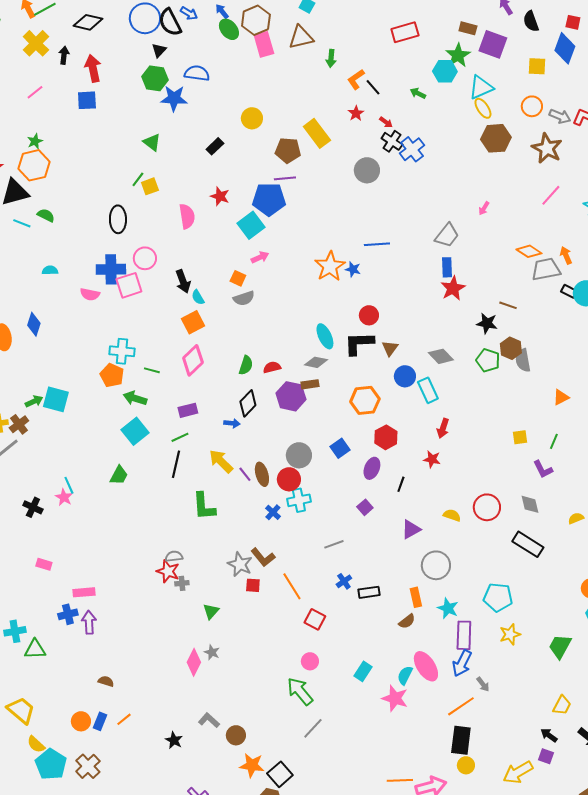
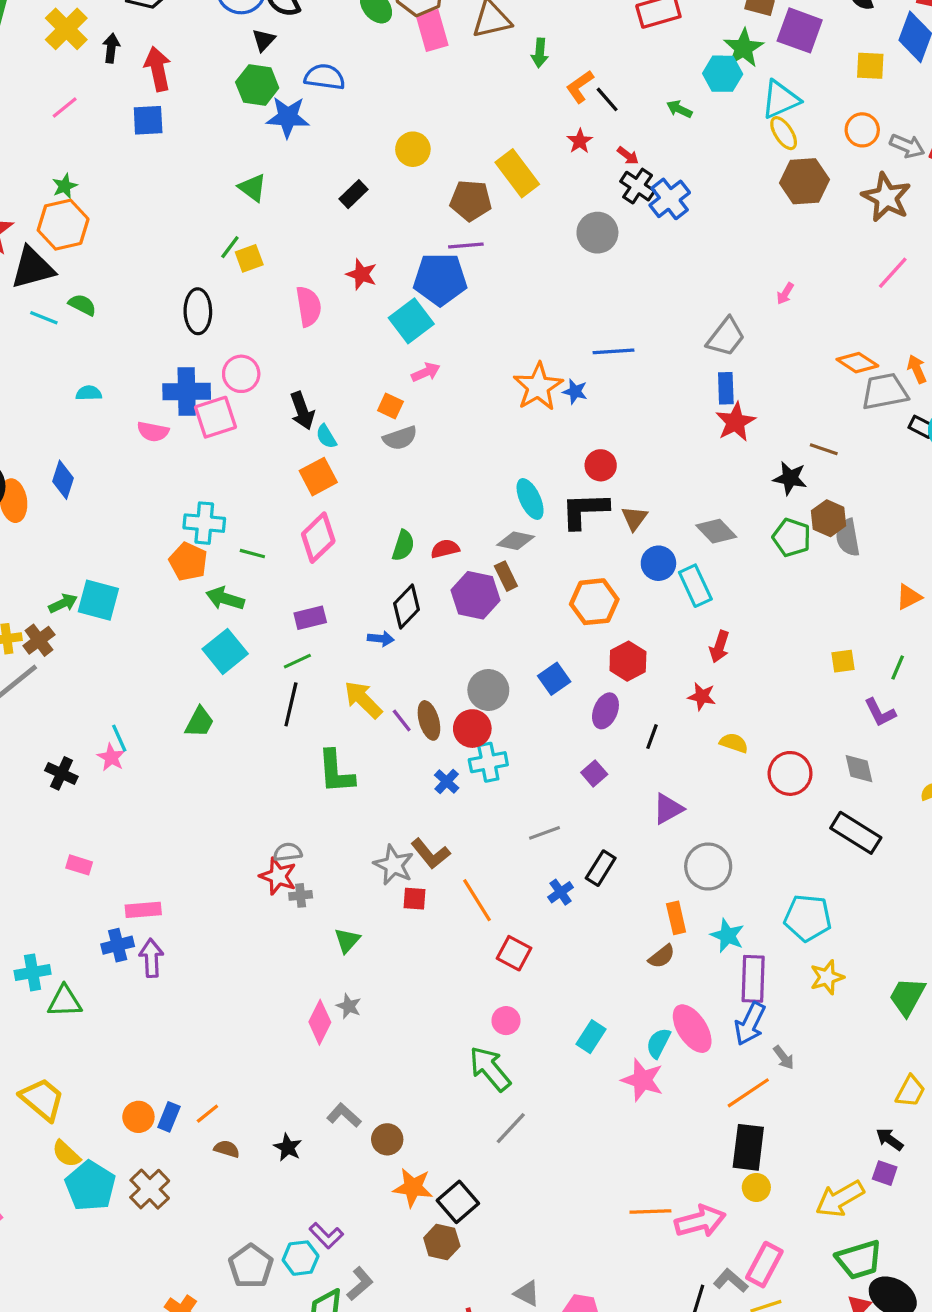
brown rectangle: (310, 384) -> (506, 576), turned 72
yellow semicircle: (452, 515) -> (734, 743), moved
black rectangle: (369, 592) -> (601, 868), moved, turned -50
brown semicircle: (106, 681) -> (227, 1149), moved

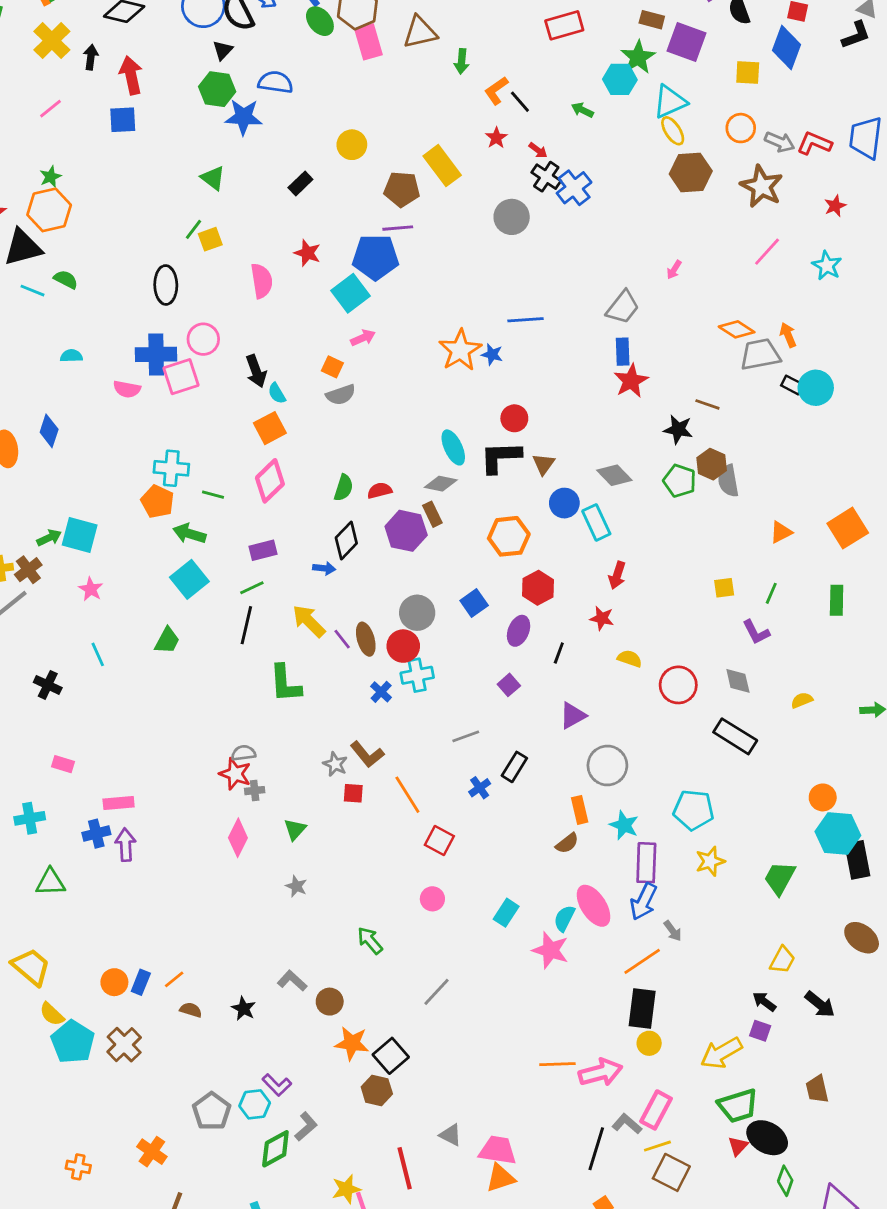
pink star: (111, 757) -> (91, 589), moved
gray star: (394, 865) -> (335, 764), size x0.7
cyan cross: (33, 972) -> (30, 818), moved
pink diamond: (320, 1022) -> (238, 838), moved
green arrow: (490, 1069) -> (370, 940), moved, size x0.7

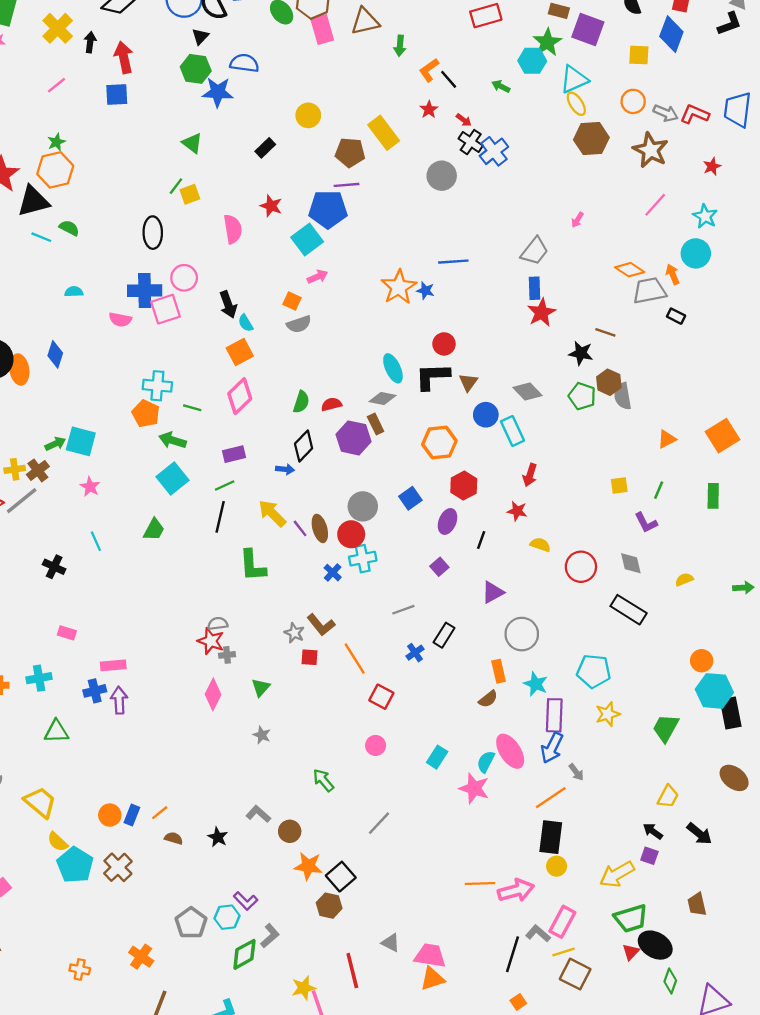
cyan circle: (816, 388) -> (696, 253), moved

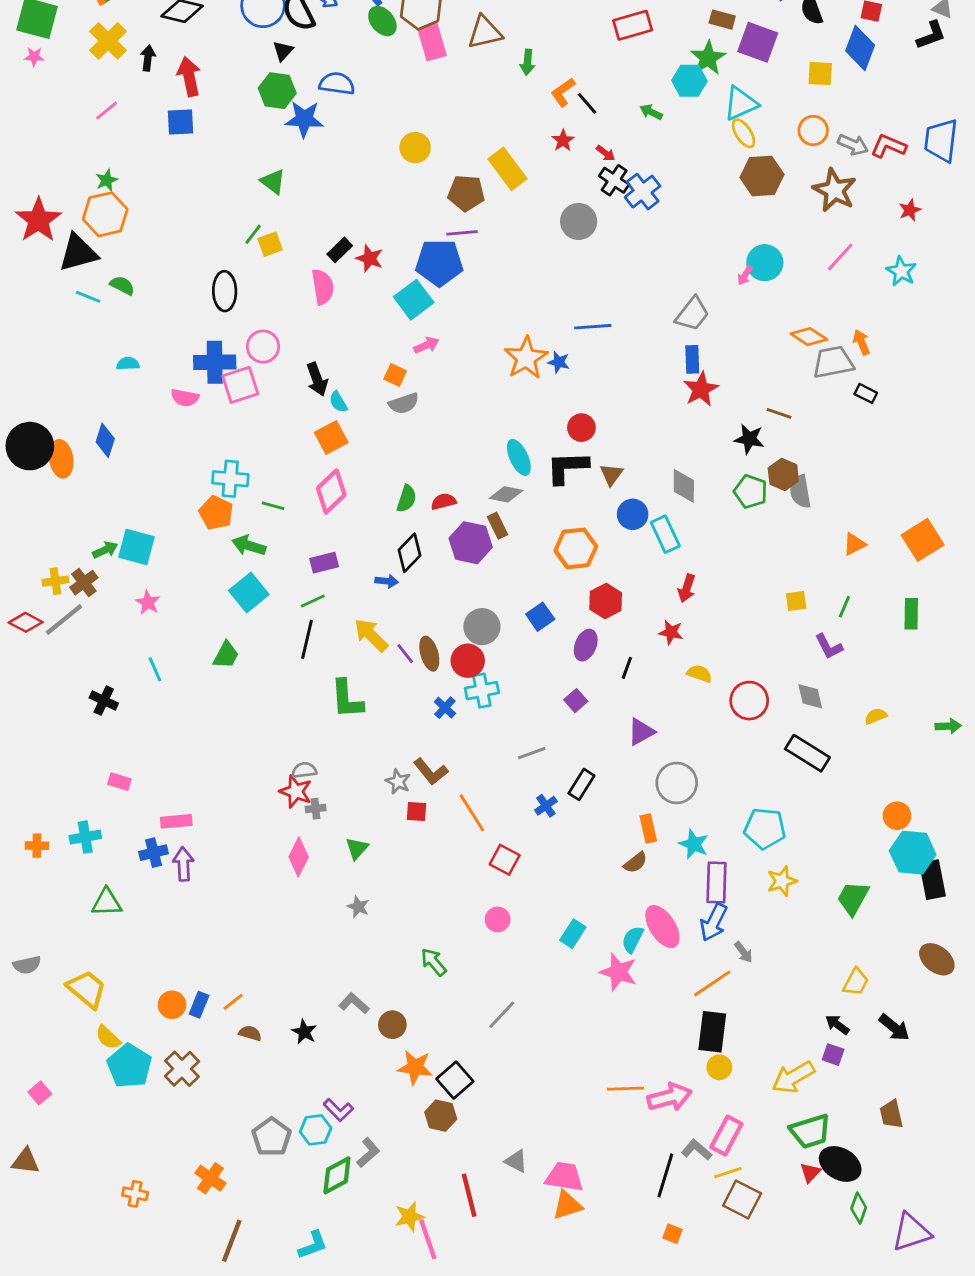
black rectangle: (265, 148) -> (340, 250), moved
cyan circle: (696, 253) -> (765, 263), moved
gray diamond: (528, 392) -> (684, 486), turned 44
orange square: (518, 1002) -> (672, 1234), turned -35

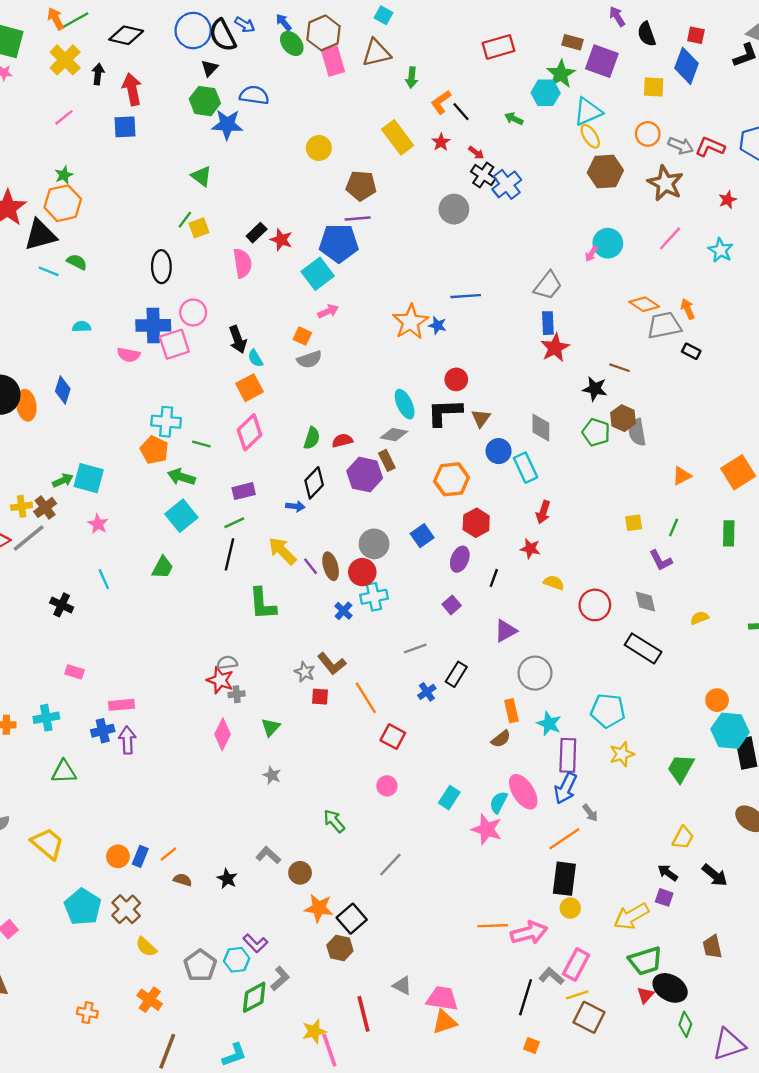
yellow rectangle: (508, 169) -> (398, 137), moved
yellow semicircle: (108, 1037) -> (146, 947), moved

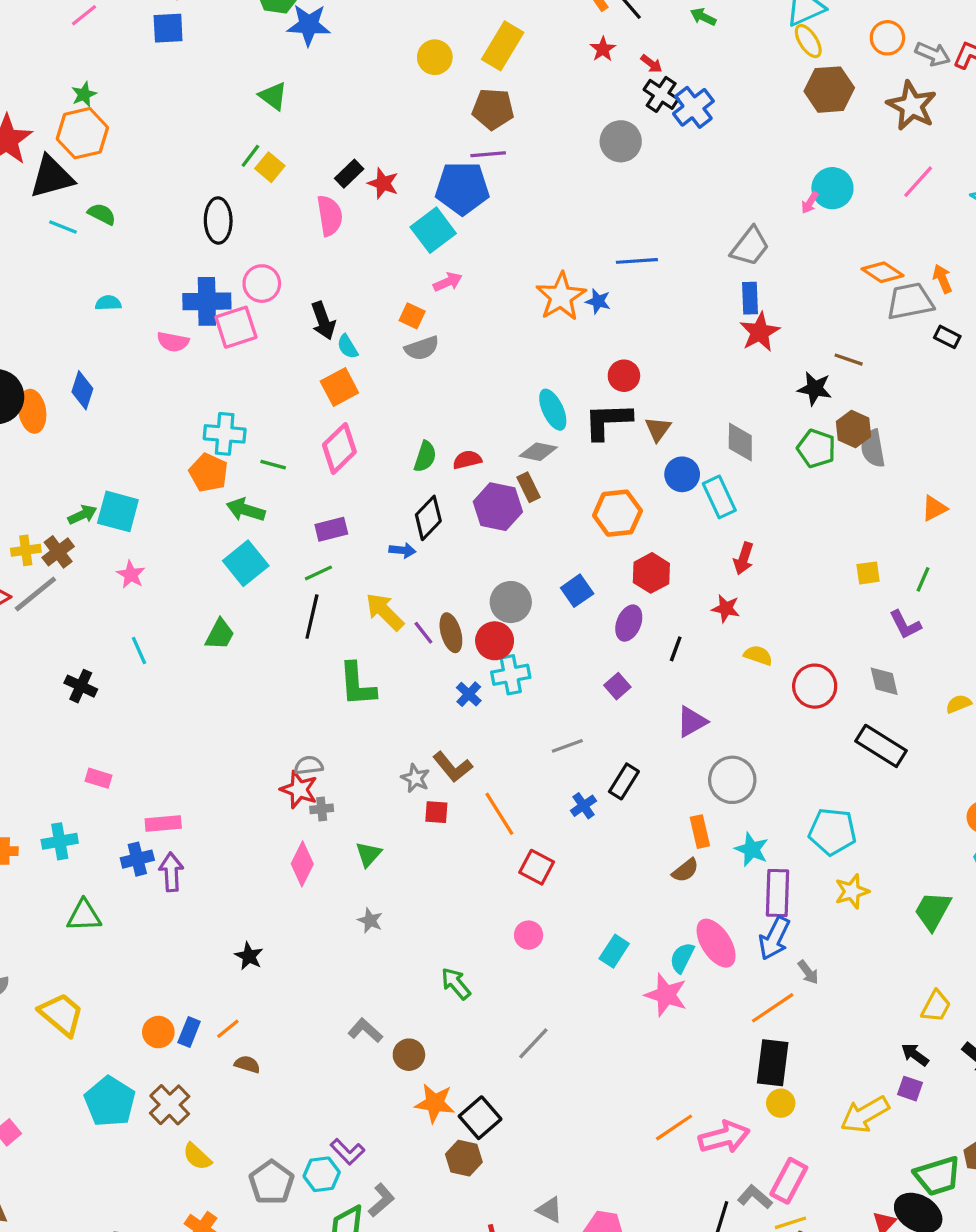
yellow rectangle: (398, 137) -> (503, 46), moved, turned 68
yellow square: (199, 228) -> (270, 167), turned -30
black star: (227, 879) -> (249, 956), moved
orange line: (493, 926) -> (674, 1127), turned -32
green trapezoid: (645, 961) -> (938, 1176), moved

